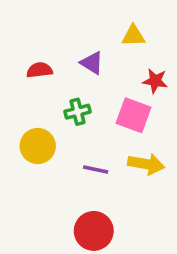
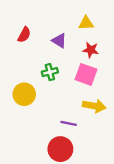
red semicircle: (40, 70) -> (24, 35), moved, turned 126
red star: (155, 81) -> (91, 50), moved
purple line: (96, 169) -> (69, 123), moved

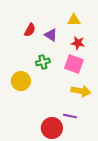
red semicircle: (24, 35) -> (30, 30), moved
purple line: (69, 123) -> (70, 116), moved

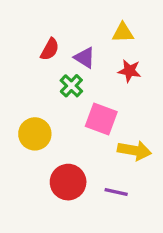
green cross: (43, 62) -> (71, 86), moved, turned -32
pink square: (74, 64) -> (101, 119), moved
red circle: (52, 128) -> (68, 182), moved

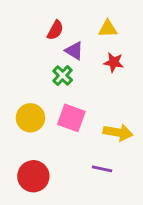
red semicircle: (50, 49) -> (55, 30), moved
pink square: (101, 119) -> (71, 118), moved
red circle: (68, 182) -> (33, 176), moved

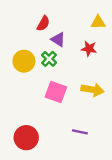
yellow triangle: (108, 29) -> (98, 22), moved
yellow circle: (30, 118) -> (24, 61), moved
yellow arrow: (118, 132) -> (92, 90), moved

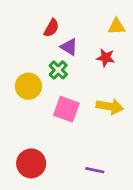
yellow circle: (24, 61) -> (28, 86), moved
purple line: (80, 132) -> (95, 170), moved

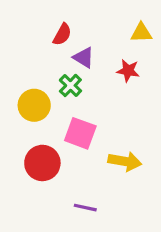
yellow arrow: (110, 107) -> (125, 161), moved
red circle: (31, 163) -> (42, 163), moved
purple line: (95, 170) -> (85, 208), moved

